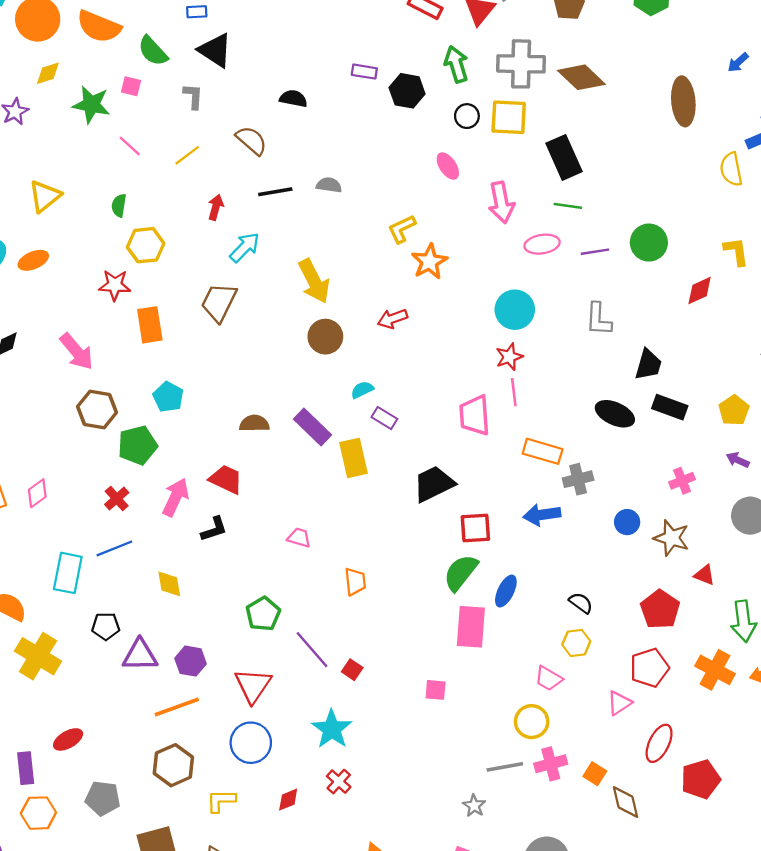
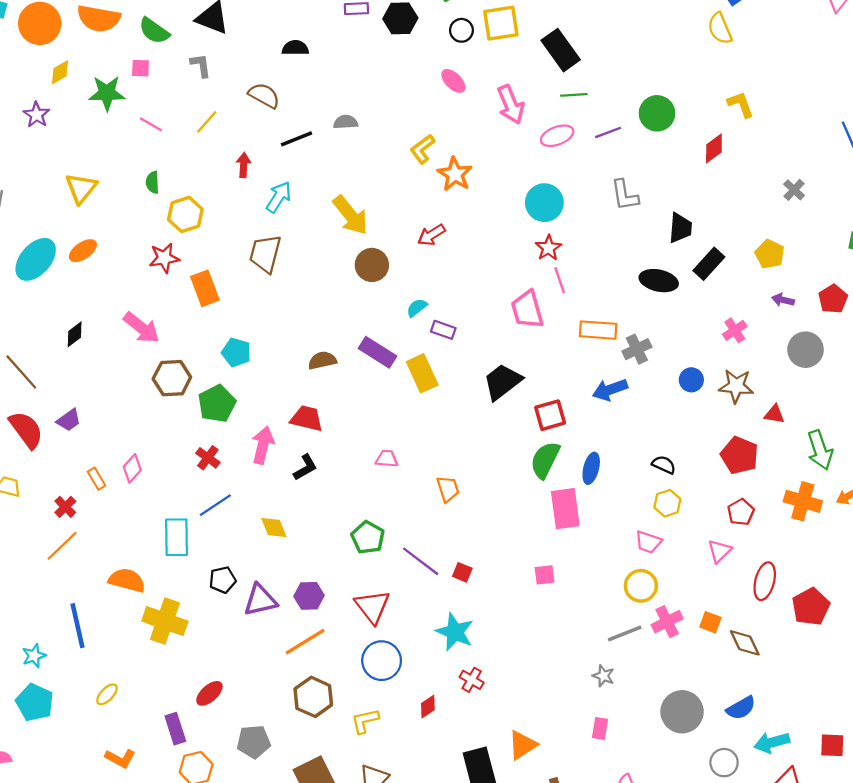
black rectangle: (670, 407) -> (709, 264), turned -56
red pentagon: (649, 668) -> (741, 512), size x0.7

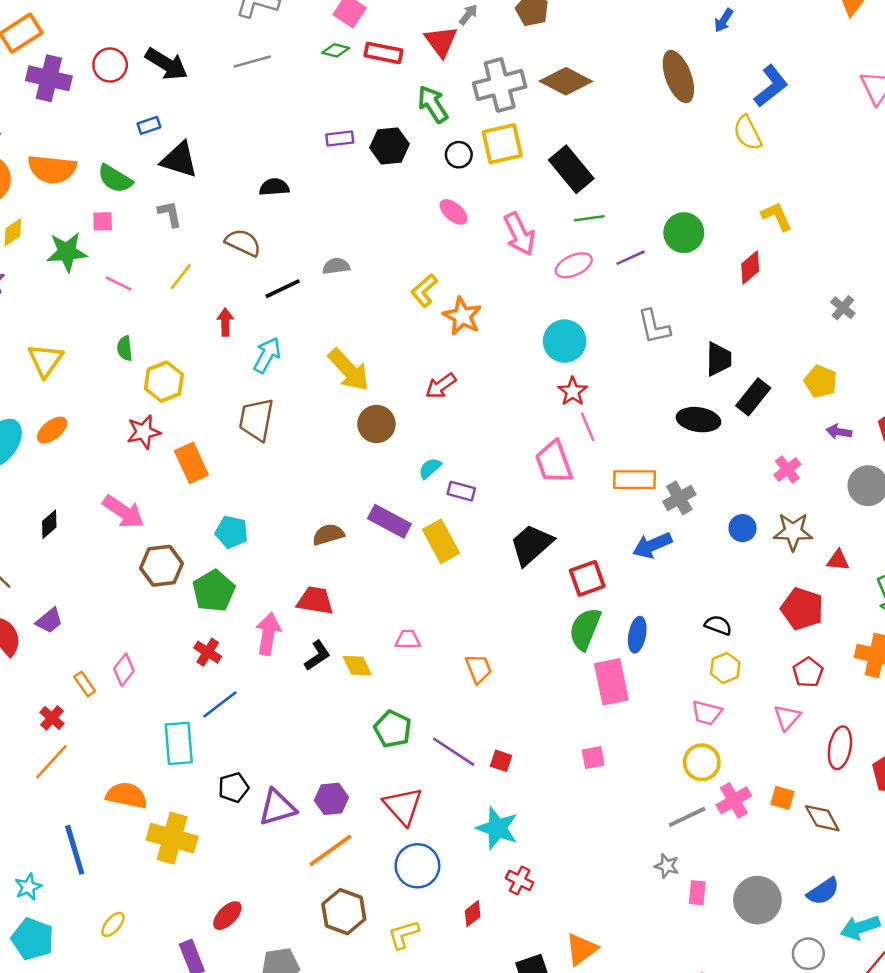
yellow diamond: (274, 528) -> (357, 666), moved
pink rectangle: (600, 728) -> (697, 893), moved

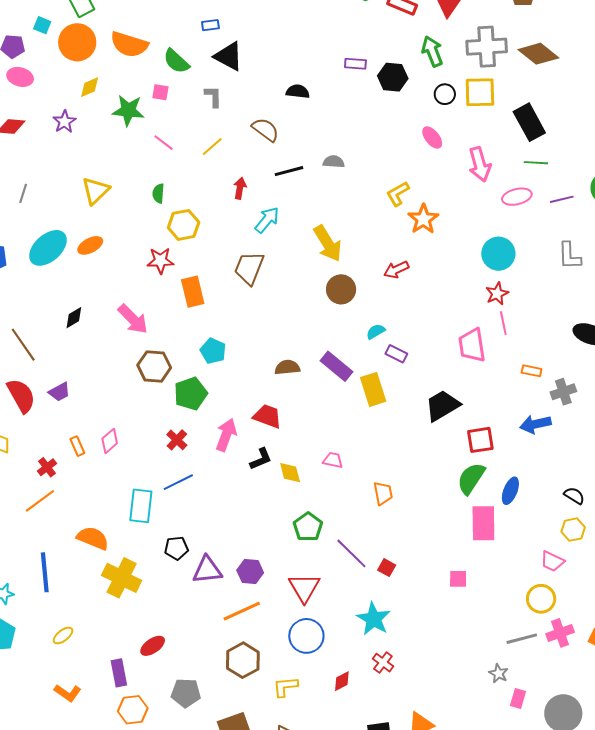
orange rectangle: (634, 480) -> (532, 371), size x0.6

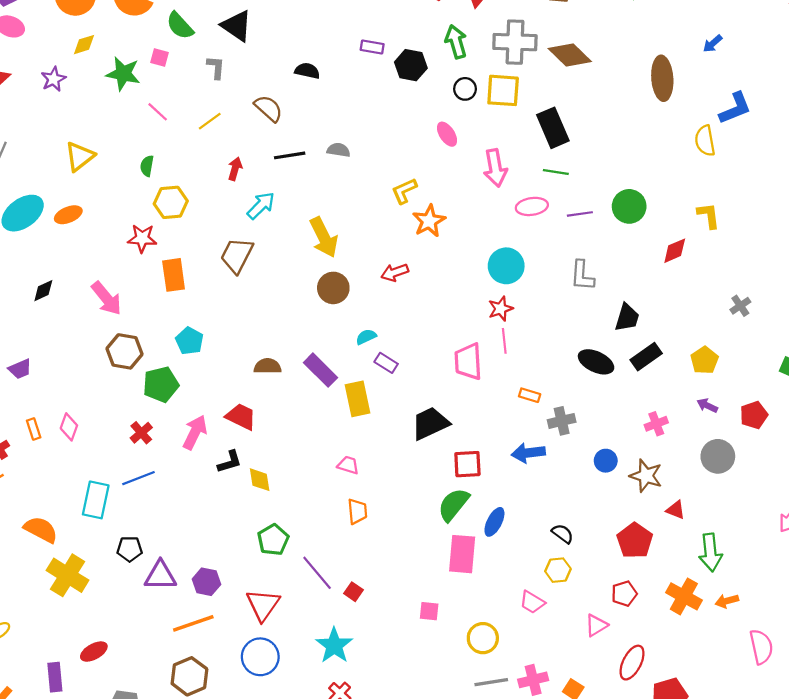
pink diamond: (110, 441) -> (69, 427), turned -35
pink trapezoid: (333, 460) -> (348, 465), moved
yellow circle: (541, 599) -> (483, 638), moved

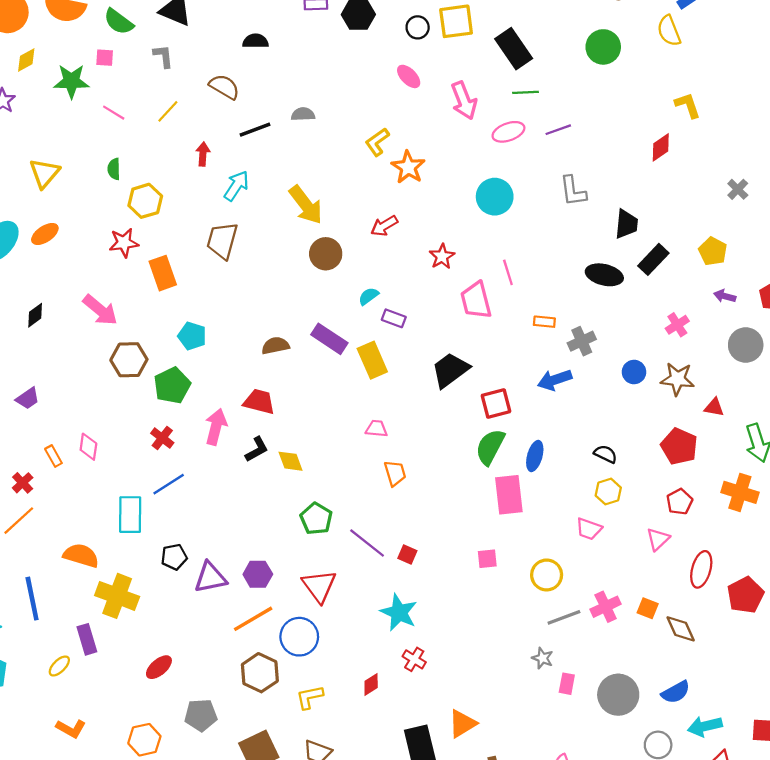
green circle: (629, 206) -> (603, 47), moved
red star: (501, 309) -> (442, 256), moved
blue circle: (260, 657) -> (299, 637), moved
purple rectangle: (55, 677) -> (87, 639), moved

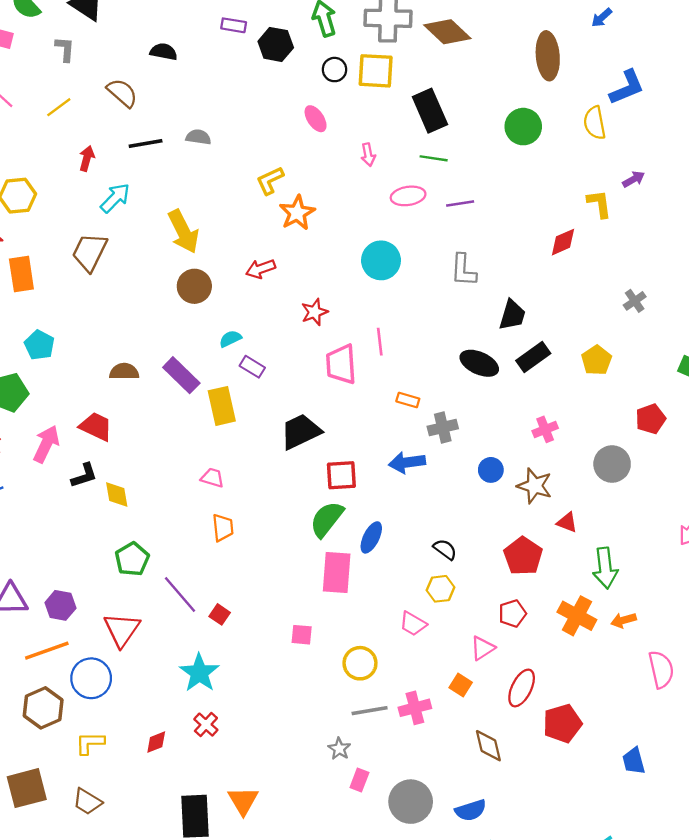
pink arrow: (464, 101) -> (368, 155), size x0.6
purple arrow: (725, 296) -> (634, 179), moved, turned 125
orange square: (648, 608) -> (461, 685), moved
orange triangle: (462, 724) -> (243, 801), turned -40

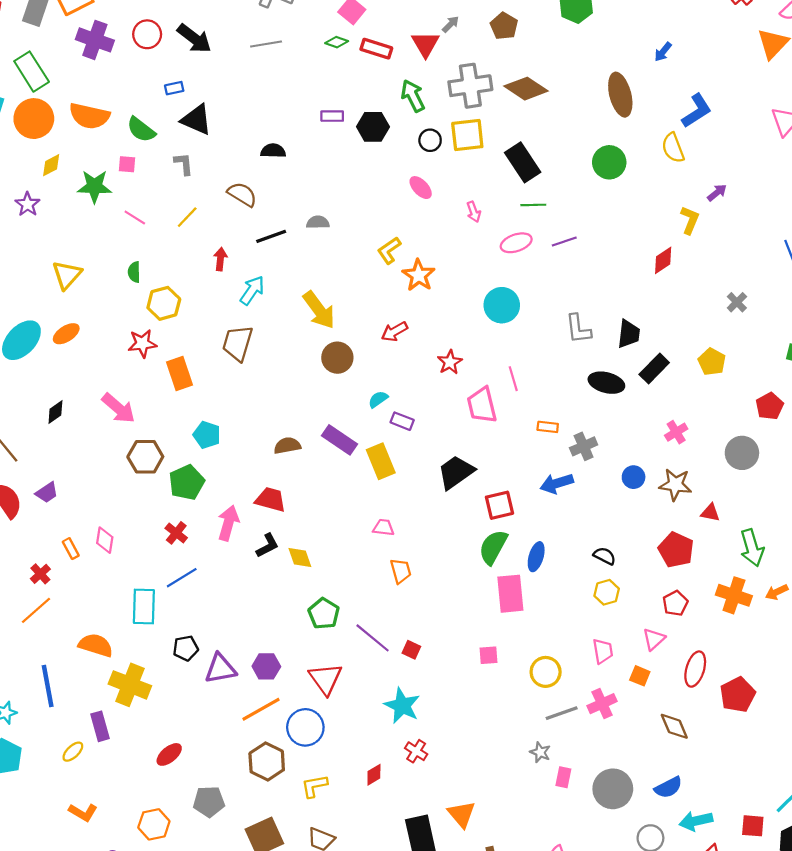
yellow L-shape: (599, 204) -> (690, 220), turned 40
gray L-shape: (463, 270) -> (578, 329), moved
pink trapezoid: (413, 624) -> (603, 651), moved, turned -120

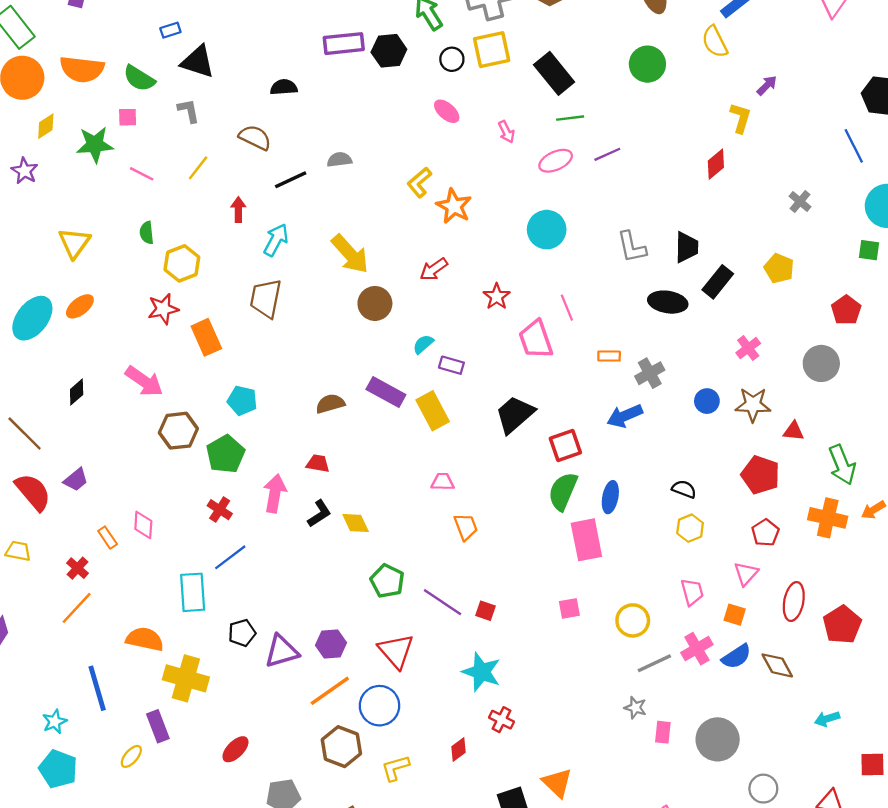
purple rectangle: (332, 116) -> (344, 44), size x1.6
red trapezoid: (271, 499) -> (318, 464), size x0.7
blue semicircle: (668, 787) -> (736, 657), moved
cyan arrow: (696, 821) -> (827, 719), moved, size x0.7

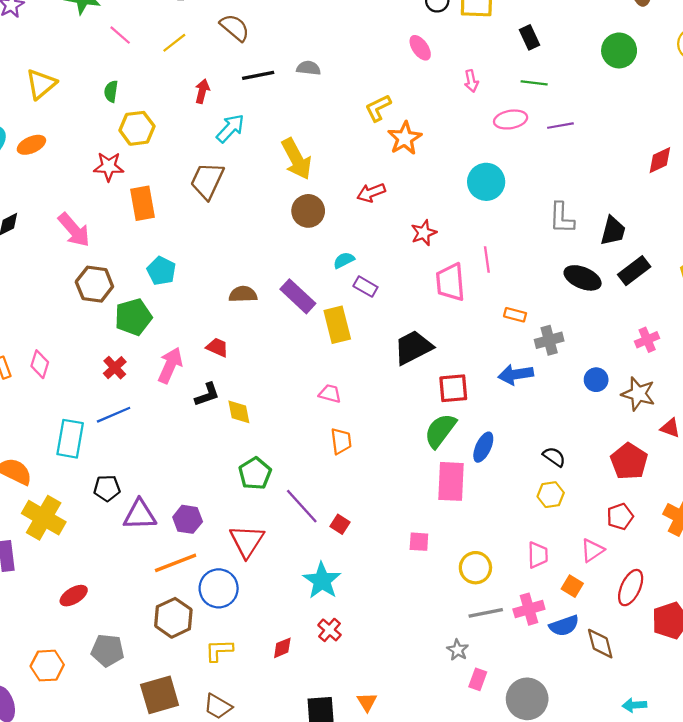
black rectangle: (554, 73) -> (529, 37), size x0.6
orange triangle: (557, 783) -> (367, 702), size x0.7

